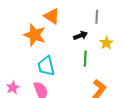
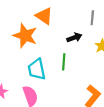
green line: (85, 59) -> (64, 62), moved

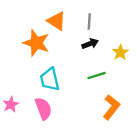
gray line: (92, 18) -> (89, 21), moved
green line: (64, 62) -> (97, 75), moved, turned 70

